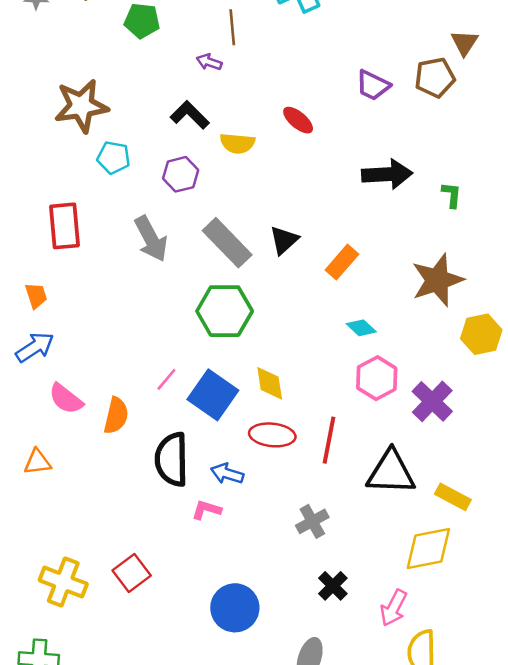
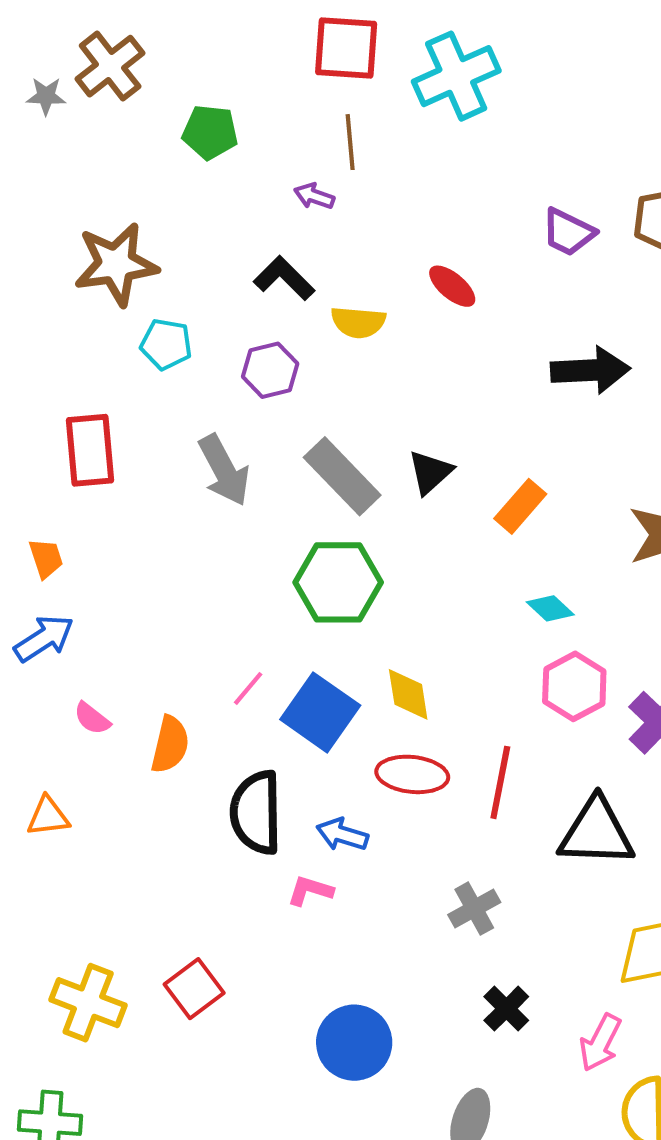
pink semicircle: (66, 399) -> (92, 718), size x0.7

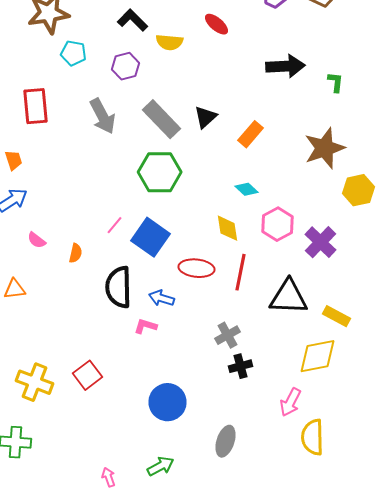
cyan diamond: (550, 608) -> (246, 189), moved
yellow diamond: (408, 694) -> (228, 228), moved
orange semicircle: (170, 744) -> (76, 253), size x0.7
black cross: (506, 1009) -> (240, 366), moved, turned 30

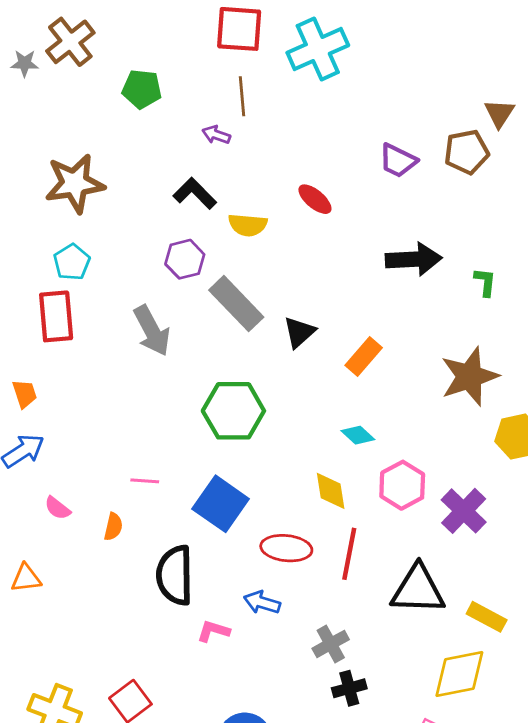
cyan pentagon: (74, 53) -> (72, 262), moved, turned 30
gray rectangle: (162, 119) -> (236, 304), moved
pink line: (114, 225) -> (145, 481), moved, turned 54
blue arrow: (162, 298) -> (262, 602), moved

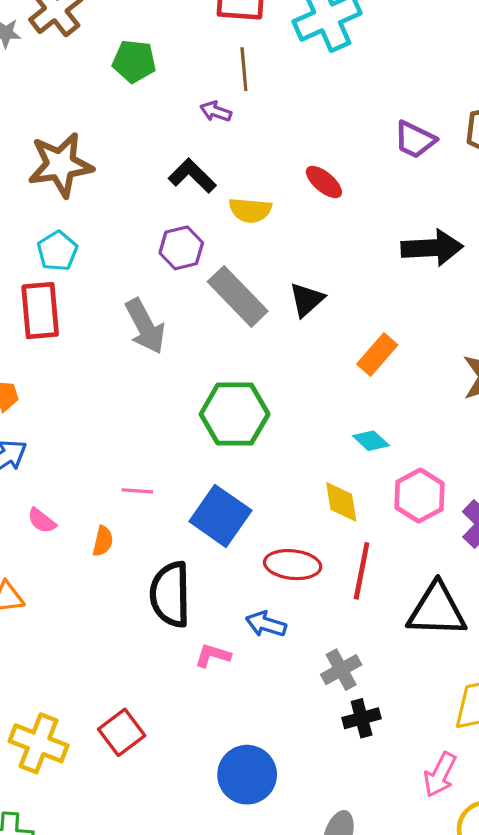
black triangle: (299, 332) -> (307, 300), moved

